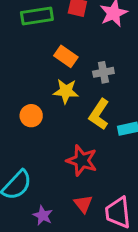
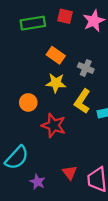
gray cross: (103, 72) -> (86, 68), turned 35
red star: (82, 160) -> (54, 125), moved

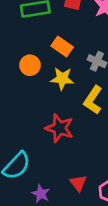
orange circle: (28, 102) -> (30, 65), moved

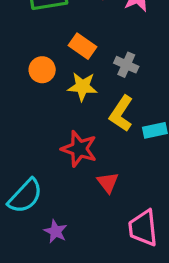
red triangle: (78, 183) -> (108, 183), moved

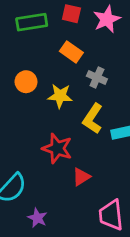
orange rectangle: (82, 46) -> (71, 52), moved
red triangle: (108, 183) -> (81, 177), turned 36

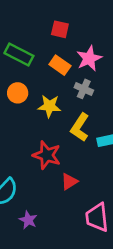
pink star: (107, 19) -> (89, 58), moved
green rectangle: (32, 22) -> (19, 55), moved, turned 36

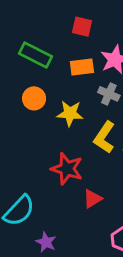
orange rectangle: (60, 65) -> (82, 67), turned -42

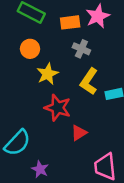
gray cross: (109, 94) -> (81, 49), moved
yellow star: (70, 113) -> (48, 74), moved, turned -30

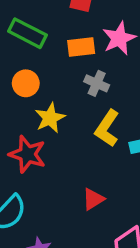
red star: (58, 108) -> (27, 154), moved

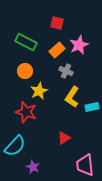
orange rectangle: (81, 47) -> (57, 50), turned -35

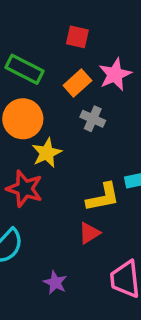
orange circle: (25, 71) -> (23, 119), size x1.5
yellow L-shape: (72, 97) -> (103, 197), moved, turned -135
purple star: (33, 167) -> (55, 283), moved

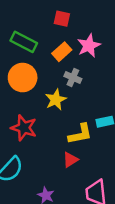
yellow star: (47, 153) -> (56, 100), moved

